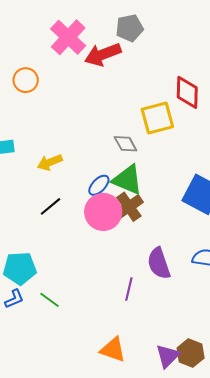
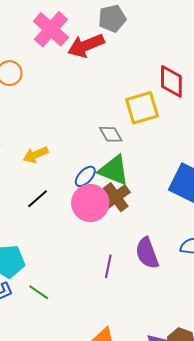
purple line: (129, 289) -> (108, 266), moved

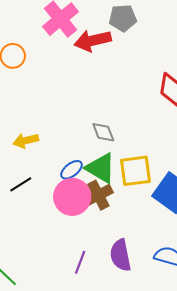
yellow square: (142, 108) -> (135, 171), moved

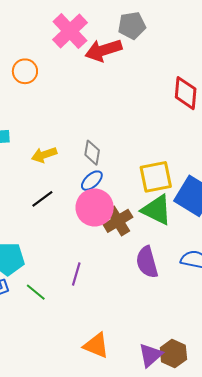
gray diamond: (103, 132) -> (92, 153), moved, turned 35
green triangle: (101, 168) -> (157, 210), moved
brown cross: (98, 195) -> (118, 221), moved
purple line: (80, 262) -> (76, 274), moved

